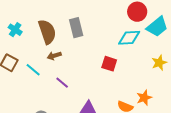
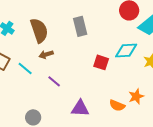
gray rectangle: (76, 28) -> (80, 26), moved
cyan diamond: (129, 38) -> (126, 50), moved

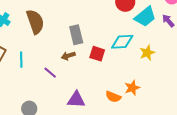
gray rectangle: (80, 26) -> (76, 35), moved
brown arrow: (46, 54) -> (68, 56), moved
cyan line: (25, 68) -> (21, 60), turned 49

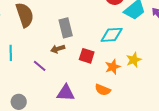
yellow star: (147, 53) -> (134, 60), moved
red square: (97, 54) -> (87, 56), moved
orange star: (132, 88) -> (113, 67), moved

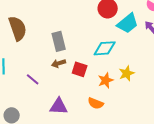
brown arrow: (58, 49) -> (59, 63), moved

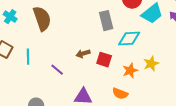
gray rectangle: (59, 41) -> (106, 21), moved

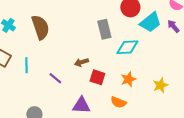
red square: (104, 60) -> (97, 77), moved
yellow star: (151, 64) -> (160, 85), moved

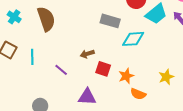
gray rectangle: (104, 29) -> (110, 21), turned -60
orange star: (128, 79) -> (126, 76), moved
orange semicircle: (118, 102) -> (138, 94), moved

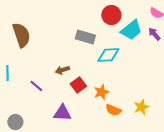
red square: (103, 69) -> (78, 85), turned 35
yellow star: (166, 77) -> (141, 107), moved

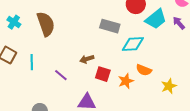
red square: (78, 85) -> (103, 74), turned -35
yellow star: (141, 107) -> (169, 86), moved
orange semicircle: (113, 110) -> (144, 70), moved

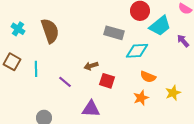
purple arrow: (179, 23) -> (183, 41), moved
orange star: (126, 81) -> (141, 98), moved

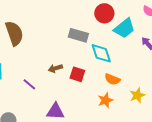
cyan diamond: (137, 51) -> (101, 53), turned 75
red square: (107, 81) -> (77, 74), moved

